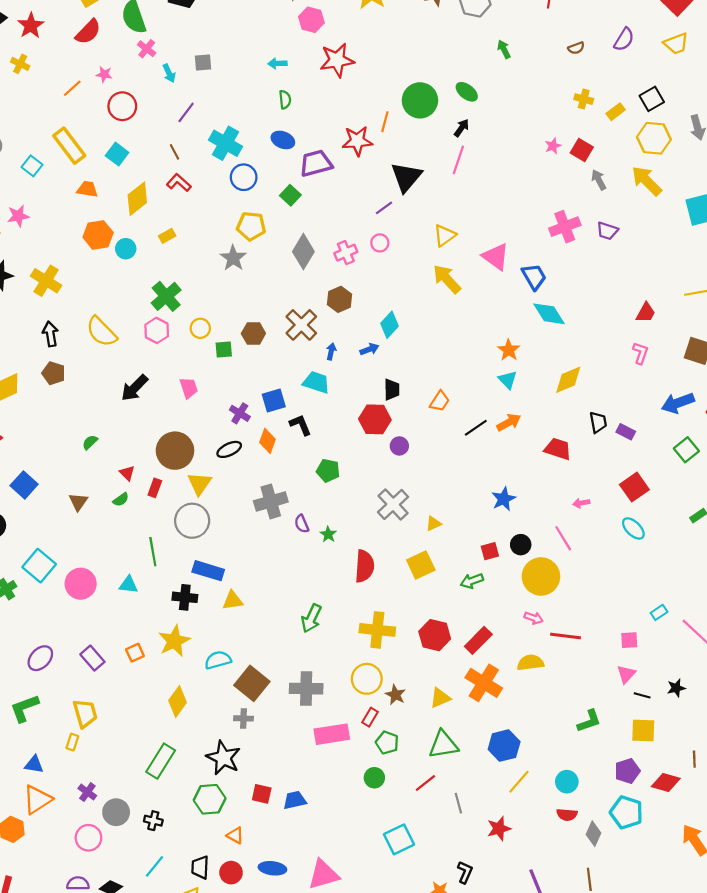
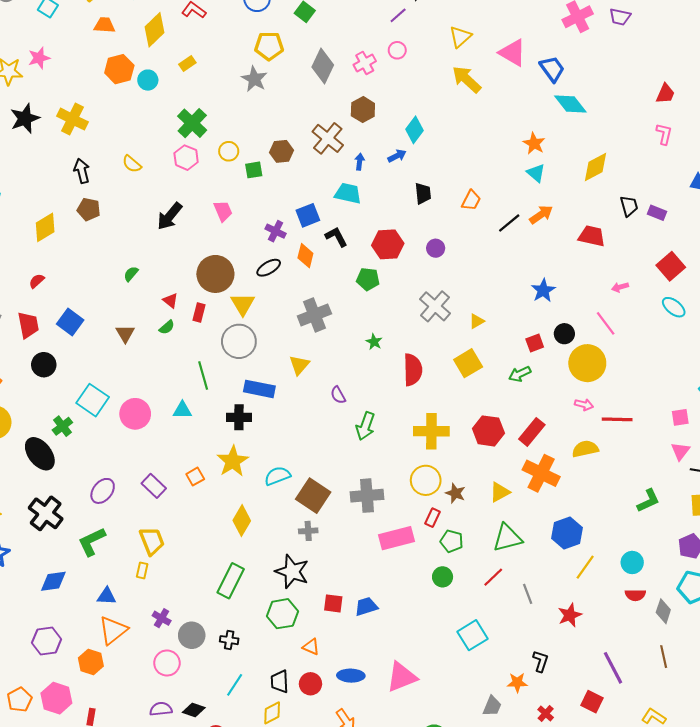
yellow semicircle: (101, 332) -> (132, 164), size x0.6
red hexagon: (375, 419) -> (388, 244), moved
purple semicircle: (302, 524) -> (338, 395), moved
yellow triangle: (233, 600) -> (299, 365), moved, turned -35

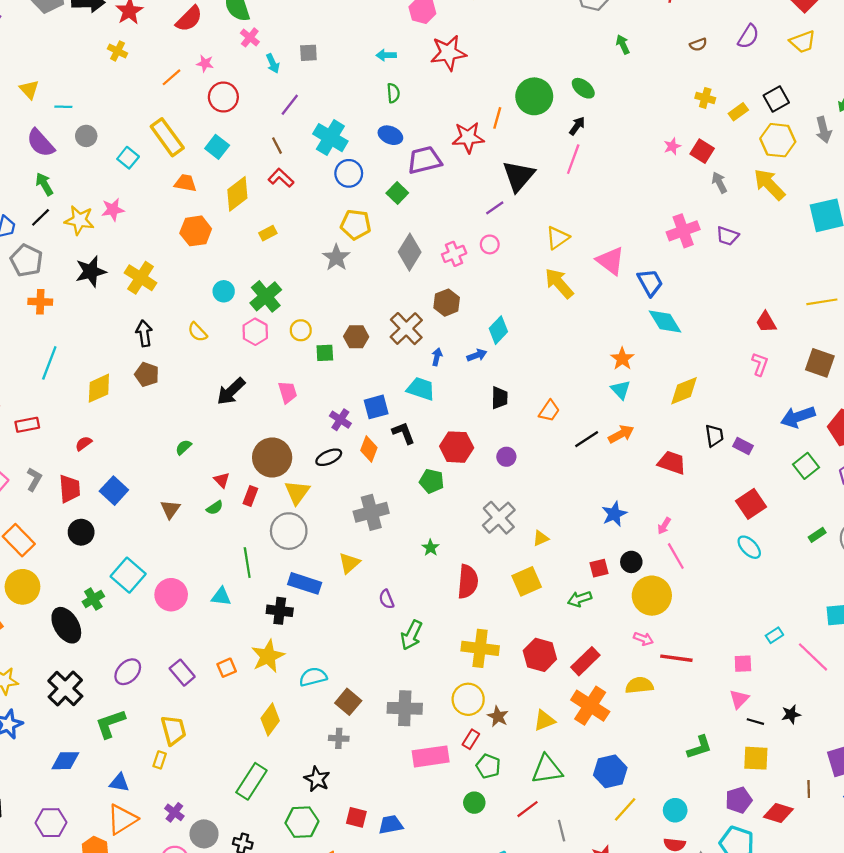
cyan circle: (148, 80) -> (224, 291), moved
red trapezoid: (665, 94) -> (766, 322), turned 120
pink arrow: (620, 287) -> (664, 526), moved, turned -49
brown square: (313, 496) -> (348, 702), size x0.7
black star: (292, 572) -> (317, 779), size x0.7

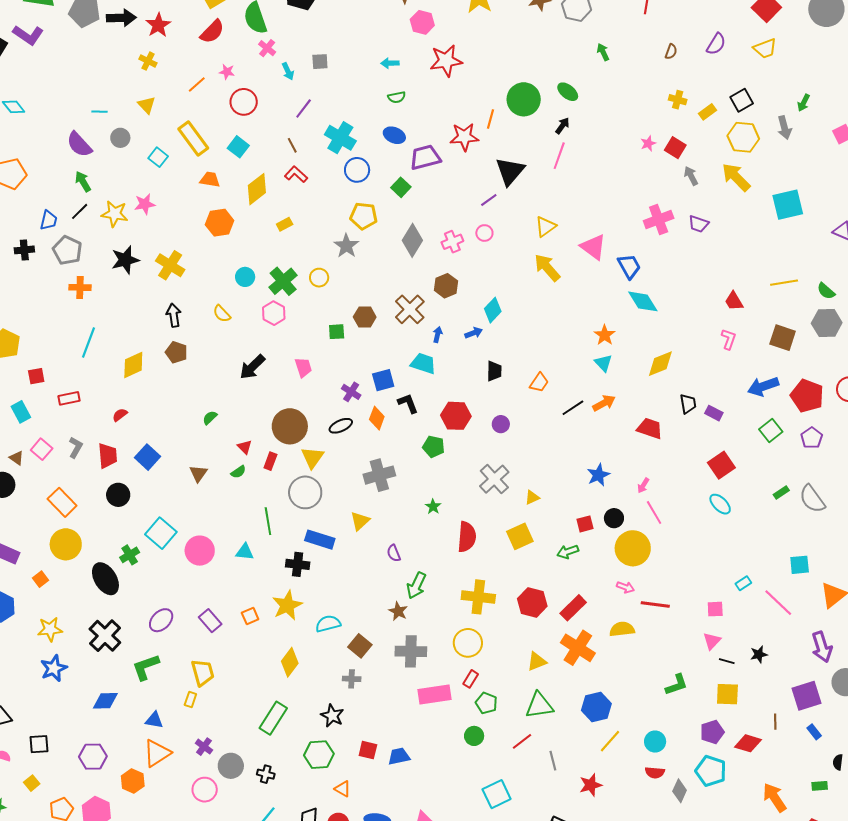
brown semicircle: (698, 45) -> (671, 52), turned -49
yellow triangle: (29, 90) -> (147, 105), moved
green semicircle: (393, 93) -> (397, 97), turned 84
yellow circle: (301, 330) -> (319, 278), moved
brown star: (498, 716) -> (398, 611), moved

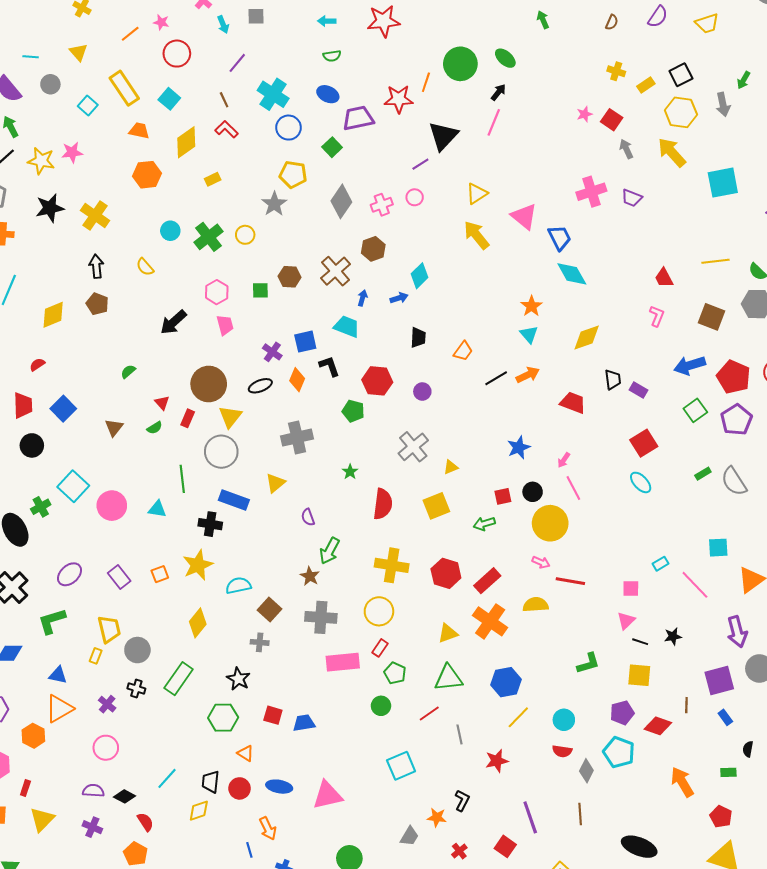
pink hexagon: (274, 313) -> (217, 292), moved
purple pentagon: (812, 438) -> (736, 420), size x1.4
gray circle: (231, 766) -> (137, 650), moved
black cross: (266, 774) -> (136, 689), moved

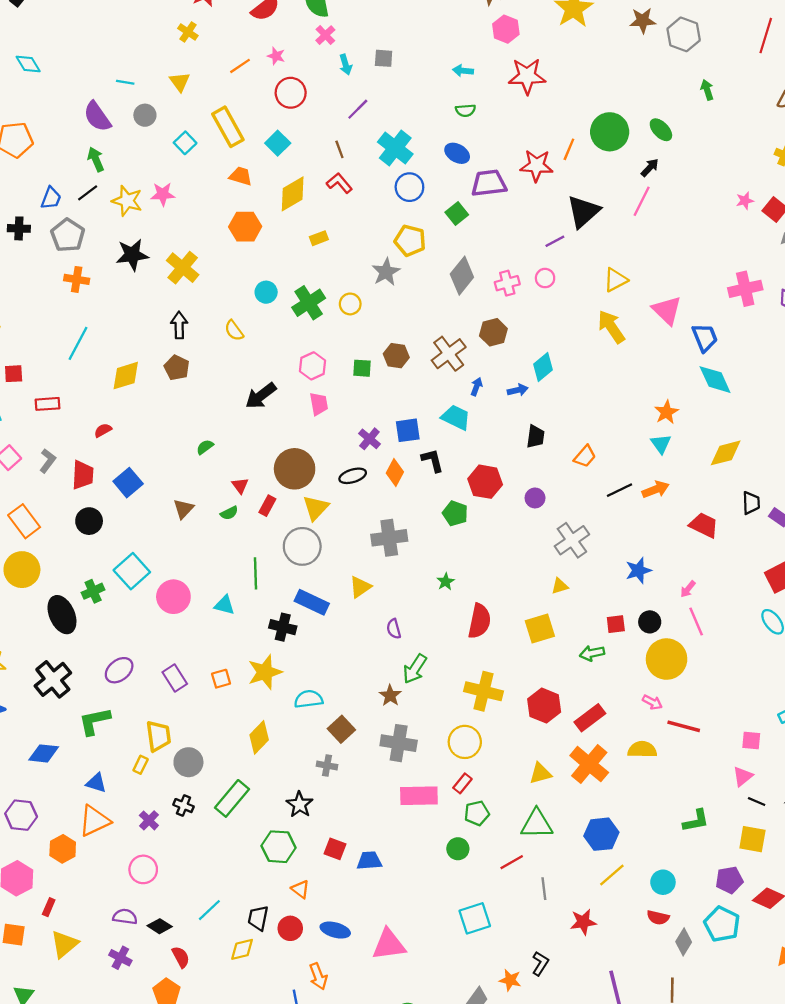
gray cross: (413, 447) -> (572, 540), moved
green pentagon: (395, 673) -> (477, 813), turned 30

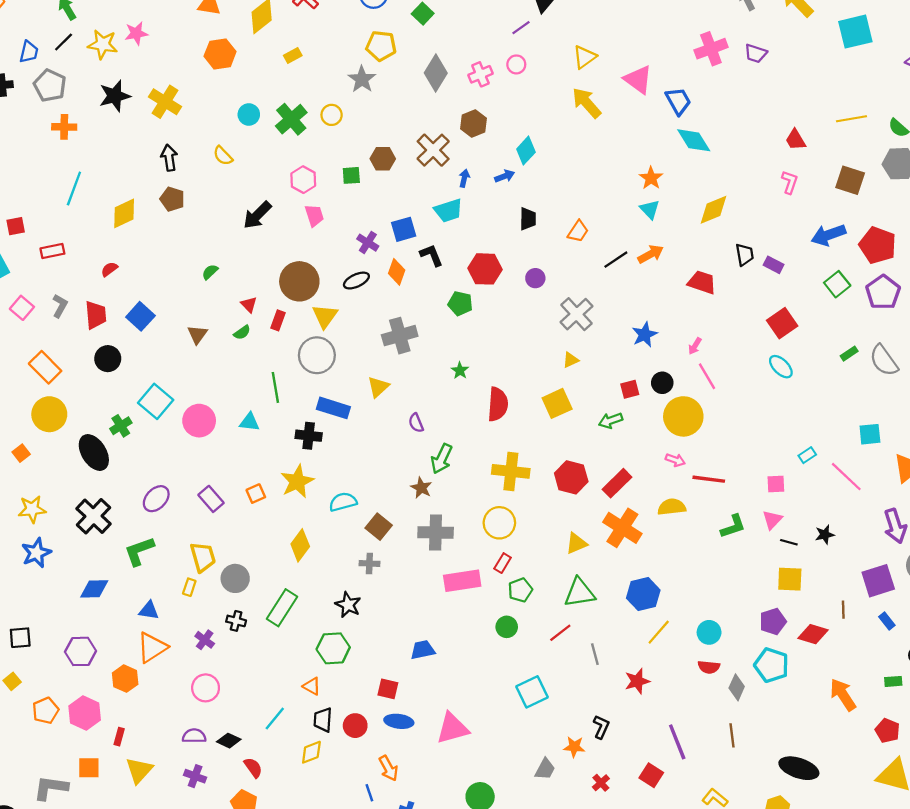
cyan trapezoid: (456, 417) -> (448, 211), turned 144
green L-shape: (696, 821) -> (733, 526), moved
red square: (335, 849) -> (388, 689), moved
orange triangle: (300, 889) -> (312, 686), moved

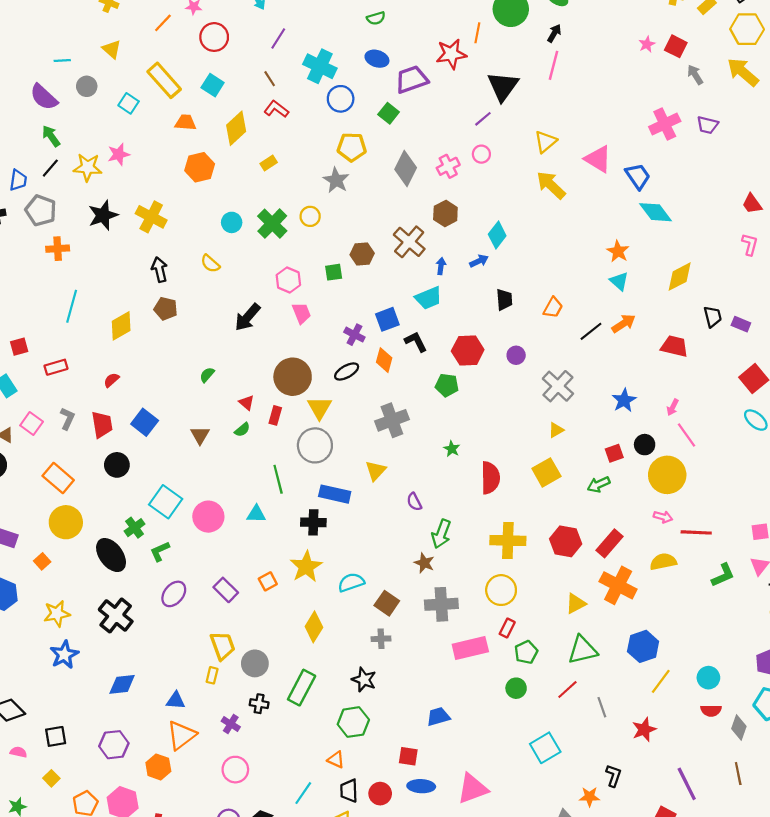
green L-shape: (139, 551) -> (160, 551), moved, size x0.7

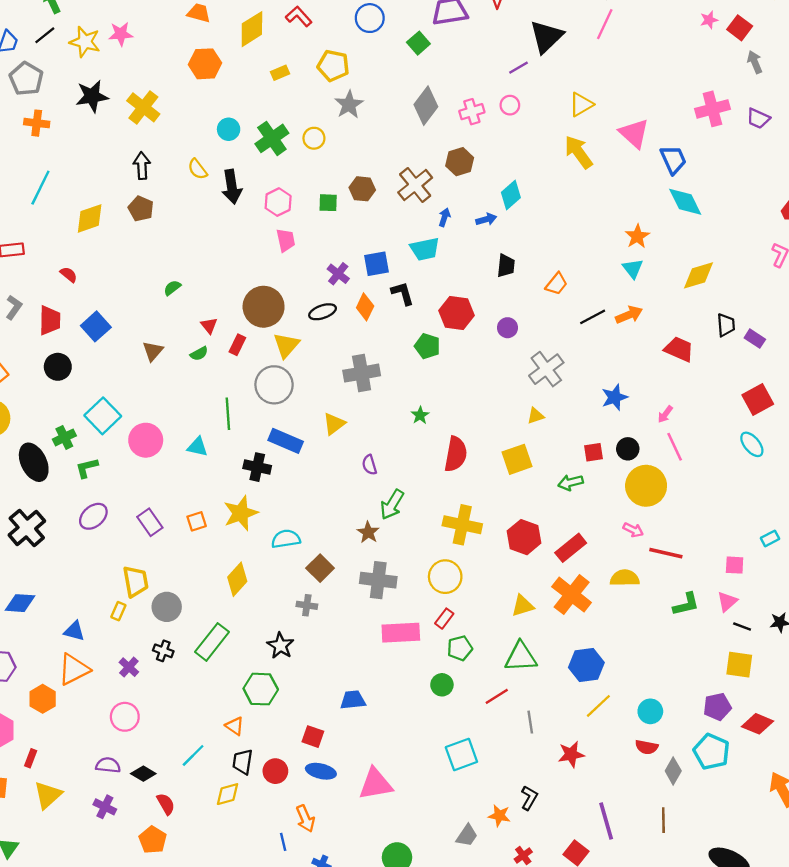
yellow pentagon: (352, 147) -> (333, 66), moved
black arrow: (247, 317) -> (232, 187), moved, turned -60
red semicircle: (111, 380) -> (69, 275), turned 70

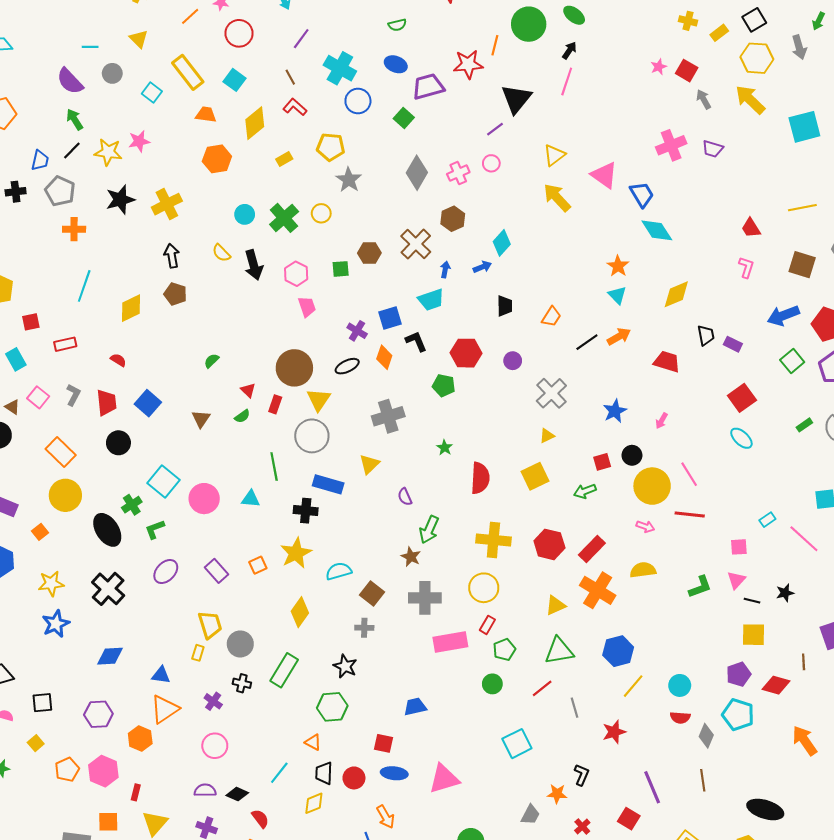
yellow cross: (143, 107) -> (167, 204), turned 32
pink line: (675, 447) -> (689, 474), moved
red line: (666, 553) -> (690, 515), moved

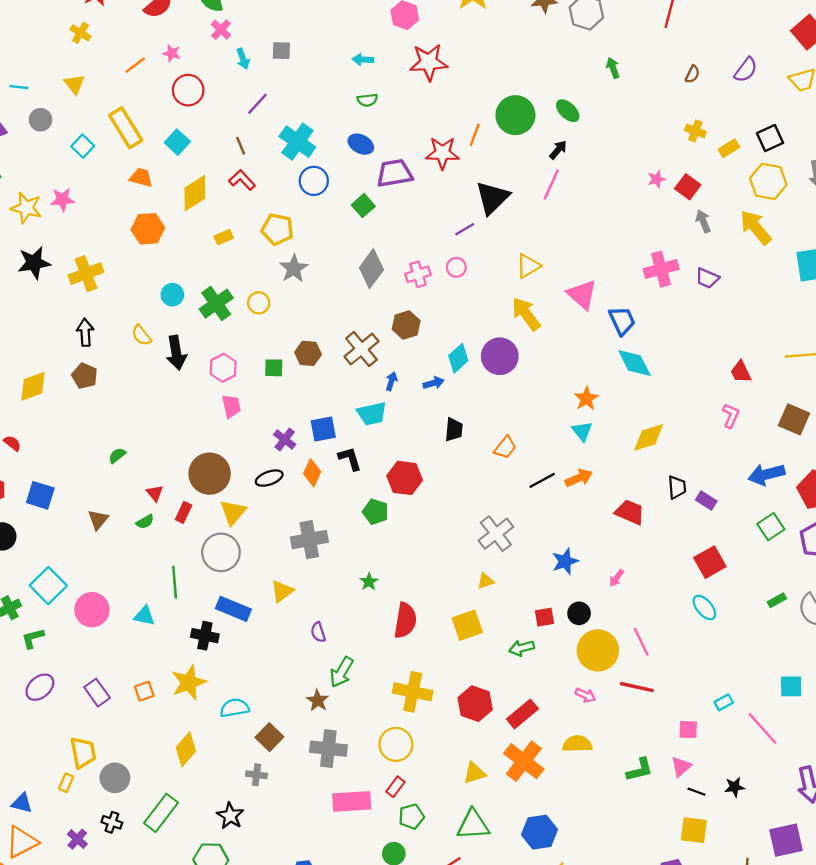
purple circle: (513, 361) -> (500, 356), moved, size x1.8
blue square: (148, 403) -> (40, 495), turned -30

